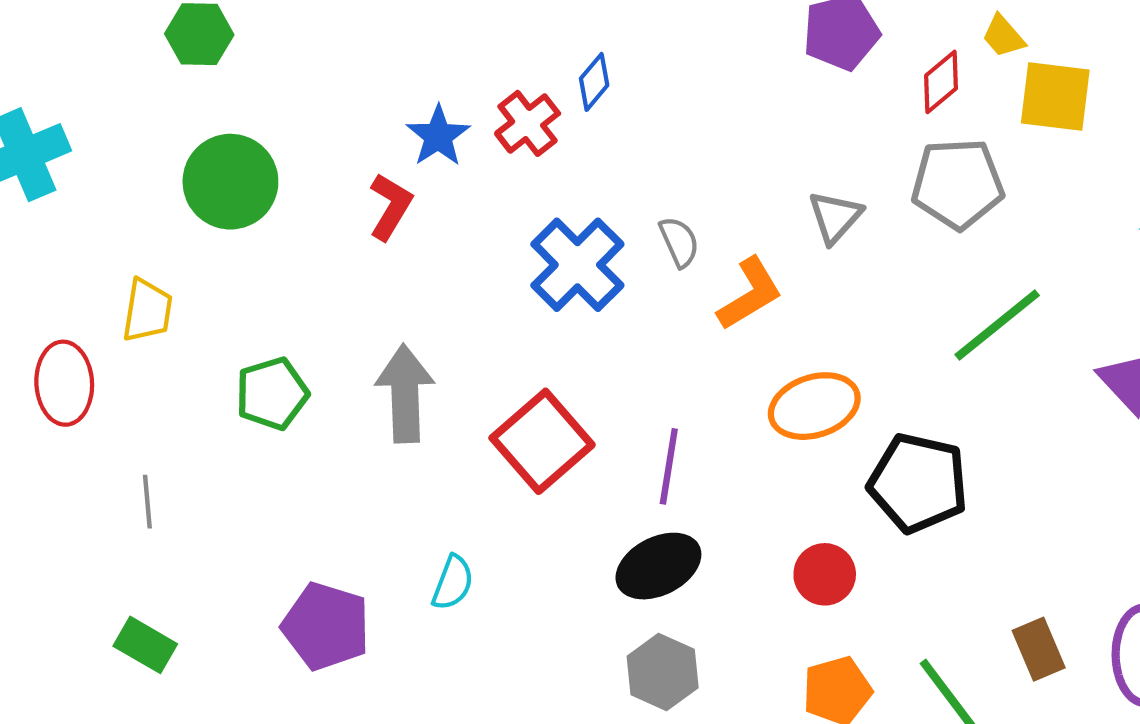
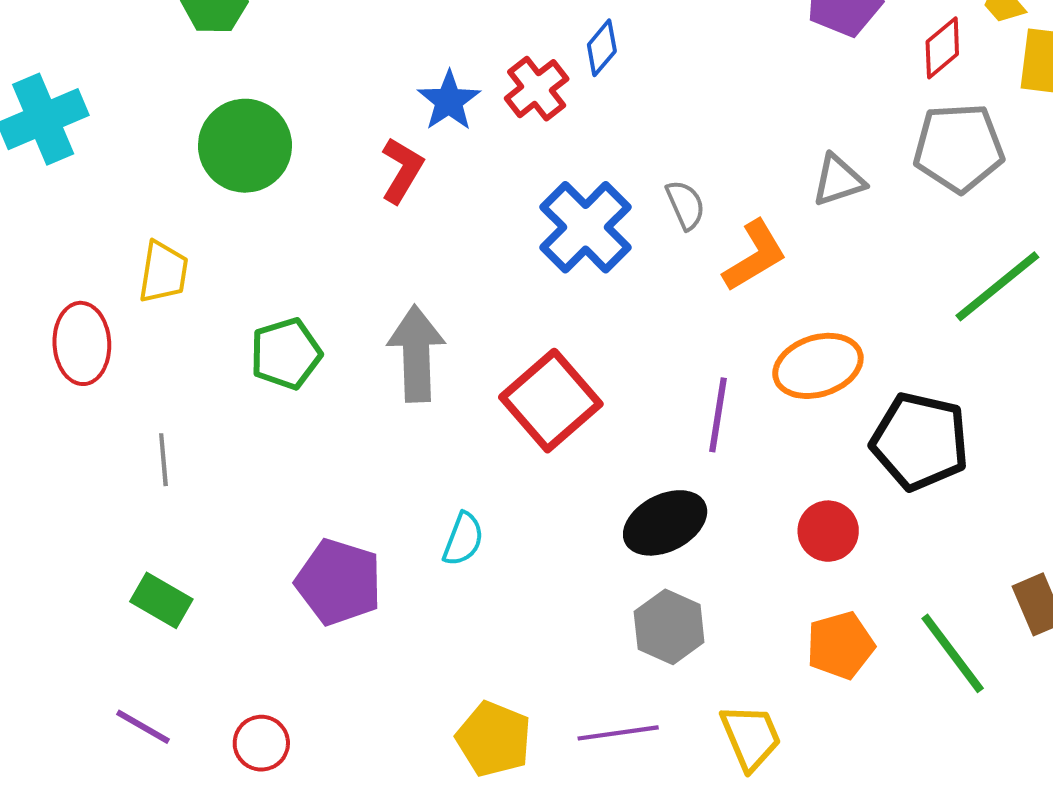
gray triangle: (835, 217) -> (838, 180), turned 30
purple line: (669, 466) -> (718, 415), moved

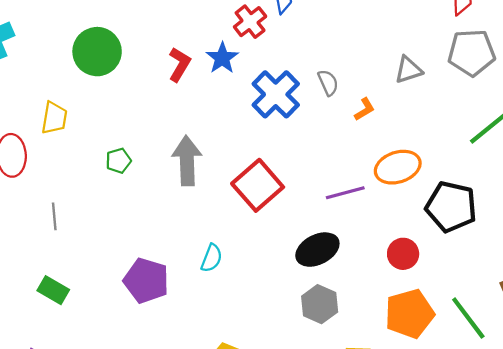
blue star: (449, 101) -> (222, 58), moved
orange L-shape: (755, 256) -> (365, 109), size x0.6
green pentagon: (286, 354) -> (118, 161), size x0.7
purple line: (718, 415) -> (345, 193), turned 66
orange pentagon: (840, 645) -> (409, 314), size x1.4

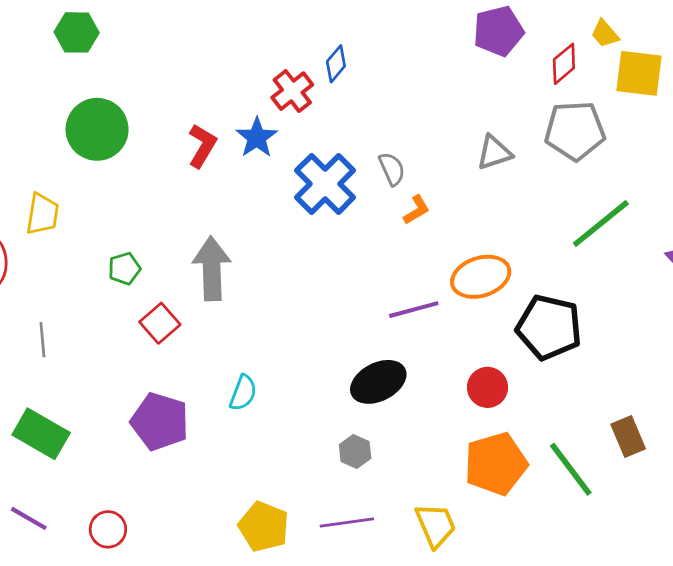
orange L-shape: (365, 109) -> (417, 210), moved
red square: (258, 185) -> (160, 323), moved, size x0.6
green rectangle: (53, 290) -> (41, 434), size x1.4
gray hexagon: (320, 304) -> (355, 452), moved, size x0.7

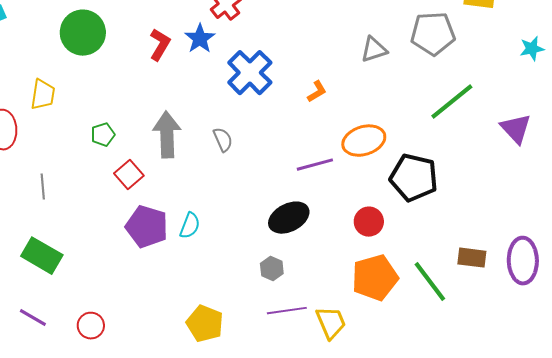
gray semicircle: (392, 169) -> (223, 140), moved
purple pentagon: (160, 421) -> (147, 227), moved
brown rectangle: (628, 437) -> (472, 258), turned -60
purple line: (347, 523) -> (287, 311), moved

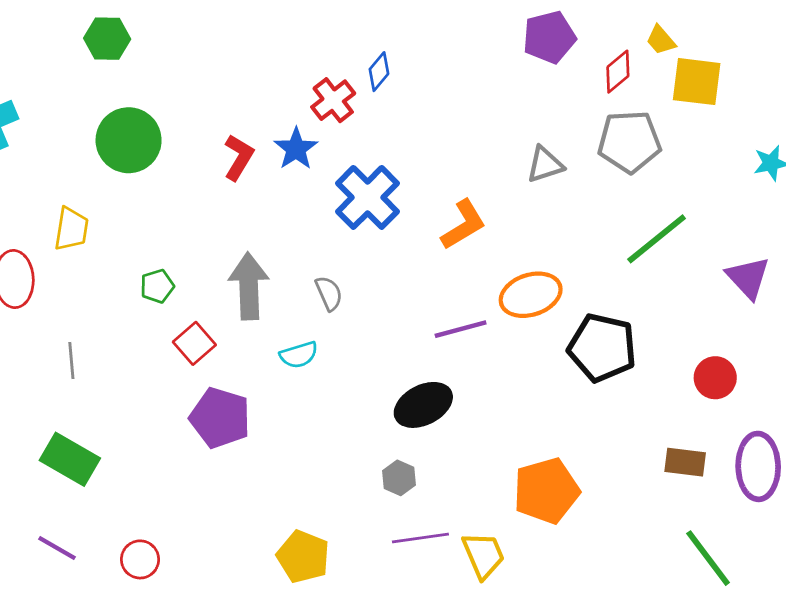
orange L-shape: (317, 92) -> (463, 225), size x1.6
red circle: (369, 222) -> (715, 378), moved
cyan semicircle: (190, 226) -> (299, 355), moved, turned 52
green line: (430, 282) -> (708, 558), moved

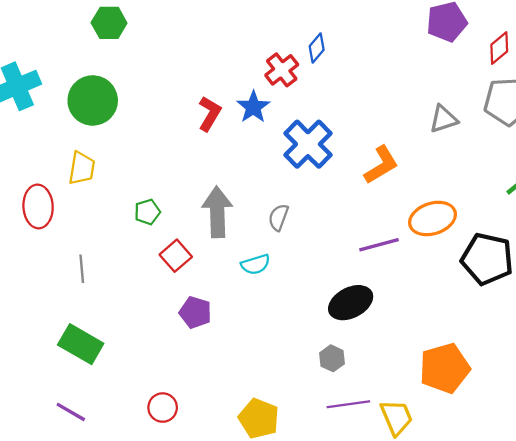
green circle: (129, 140) -> (93, 100), moved
gray semicircle: (329, 293) -> (278, 217), turned -136
purple pentagon: (220, 418) -> (195, 312), size x0.7
red circle: (140, 559) -> (163, 408), moved

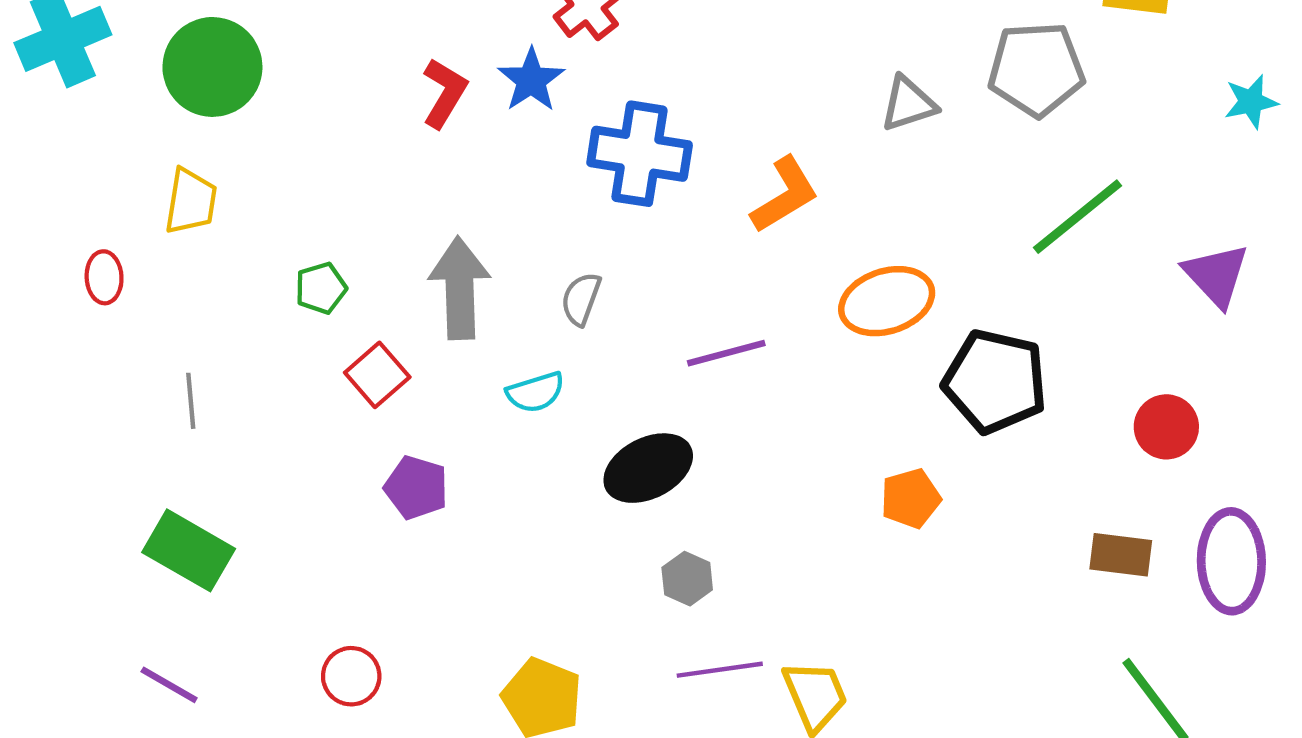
blue cross: (308, 144) -> (640, 154), turned -36
red ellipse: (38, 206) -> (104, 277), size x0.6
purple line: (379, 245) -> (726, 353), moved
black ellipse: (351, 303) -> (648, 468), moved
orange pentagon: (445, 368) -> (911, 498), moved, size x0.6

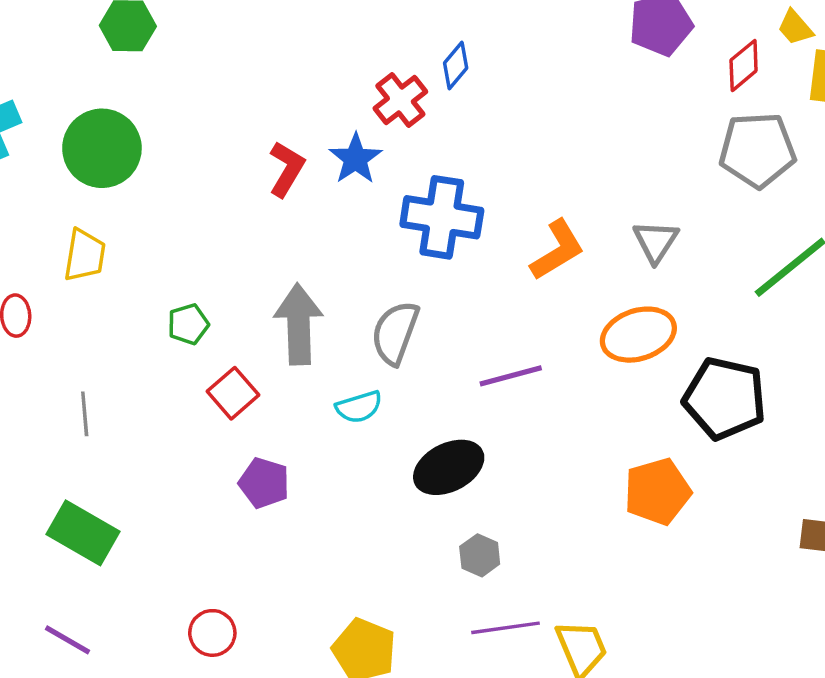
gray triangle: (908, 104) -> (656, 241), moved, turned -39
gray semicircle: (581, 299) -> (395, 333), size x1.5
orange pentagon: (911, 498) -> (657, 492), size x1.4

